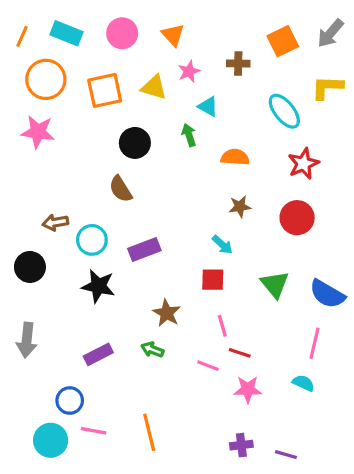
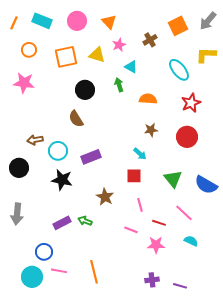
brown cross: (238, 63) -> (150, 40), turned -32
orange circle: (46, 79) -> (29, 50), size x0.6
pink line: (315, 343) -> (184, 213), moved, turned -60
green arrow: (152, 350) -> (85, 221), moved
red line: (240, 353) -> (159, 223), moved

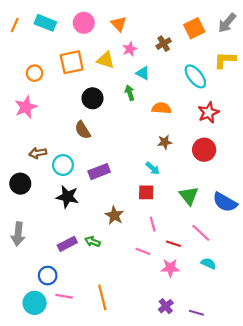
orange circle: (29, 50) -> (35, 73), moved
pink star: (24, 83) -> (26, 107), moved, turned -30
purple cross: (152, 280) -> (166, 306), turned -32

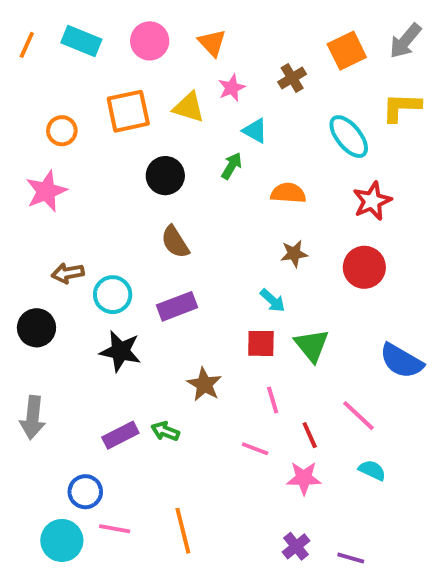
green arrow: (130, 93) -> (232, 166), turned 48
brown semicircle: (83, 130) -> (175, 242), moved
green triangle: (189, 196) -> (312, 345), moved
red line: (173, 244) -> (310, 435), turned 48

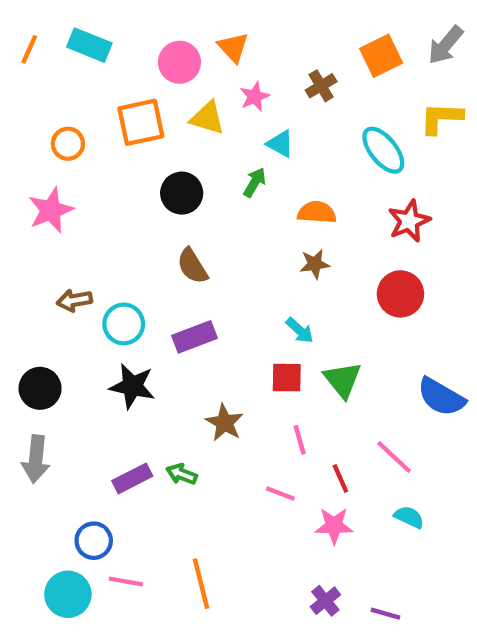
pink circle: (150, 41) -> (179, 62), moved
brown star: (294, 254) -> (315, 264), moved
black circle: (36, 328) -> (40, 388), moved

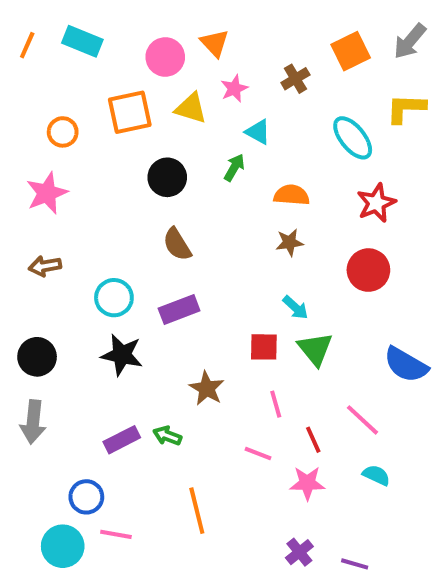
brown arrow: (74, 300) -> (45, 266), moved
cyan arrow: (300, 330) -> (295, 308), moved
orange line: (201, 584) -> (197, 511), moved

